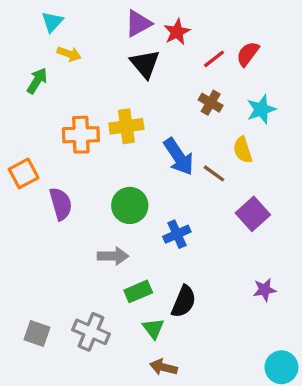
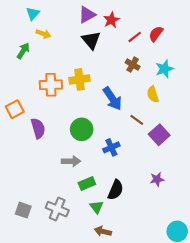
brown line: (214, 173) -> (137, 120), moved
purple star: (265, 290) -> (157, 179), moved

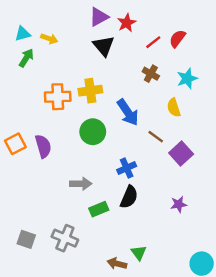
cyan triangle: (33, 14) -> (23, 34), moved, turned 32
orange square: (15, 109) -> (15, 144), moved
green circle: (82, 129) -> (93, 132), moved
black semicircle: (116, 190) -> (129, 197), moved
green triangle: (96, 207) -> (139, 253), moved

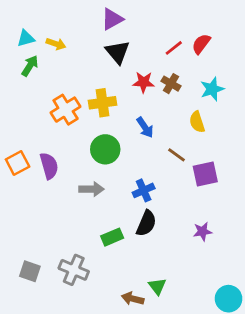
red star: (127, 23) -> (144, 82), moved, turned 30
orange cross: (58, 97) -> (66, 110), turned -30
blue arrow: (128, 112) -> (145, 127), size x0.7
purple square: (181, 153) -> (205, 174), turned 30
gray arrow: (81, 184) -> (92, 189), moved

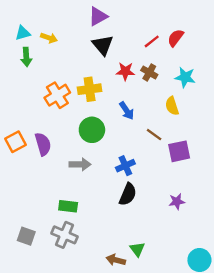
green arrow: (30, 66) -> (26, 57), turned 144
cyan star: (212, 89) -> (185, 77), turned 30
green rectangle: (112, 237) -> (68, 206), moved, turned 30

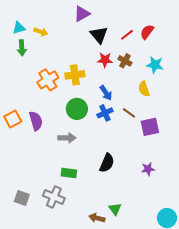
black triangle: (103, 45) -> (99, 35), moved
blue cross: (125, 166) -> (105, 113), moved
green rectangle: (68, 206) -> (69, 173), moved

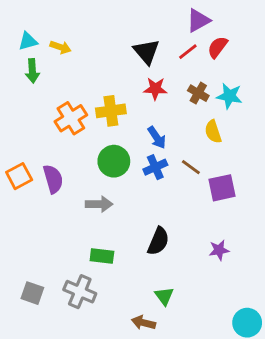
purple triangle: (82, 14) -> (198, 20), moved
brown cross: (125, 61) -> (198, 93), moved
green triangle: (115, 209) -> (164, 296), moved

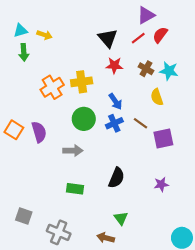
orange square: (19, 176) -> (14, 130), turned -30
gray cross: (80, 292) -> (59, 232), moved

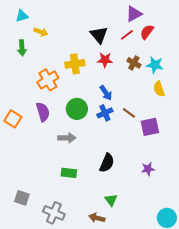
cyan triangle: (20, 31) -> (22, 16), moved
yellow cross: (82, 82) -> (75, 64), moved
yellow semicircle: (157, 97) -> (159, 89), moved
purple semicircle: (39, 132) -> (43, 112), moved

